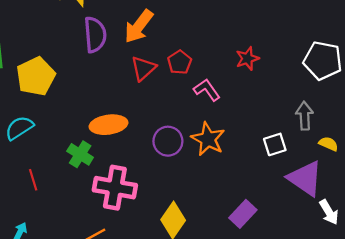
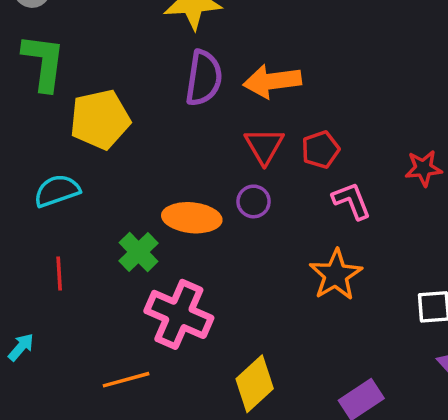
orange arrow: (139, 26) -> (272, 81), turned 32
red triangle: (143, 68) -> (264, 146), turned -32
purple circle: (168, 141) -> (254, 201), moved, size x0.7

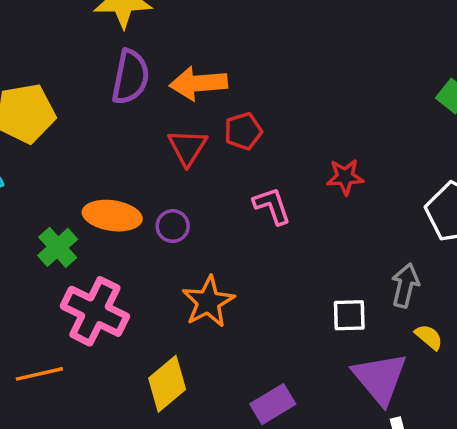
red pentagon: (320, 150) -> (243, 131), moved
purple circle: (254, 201) -> (173, 226), moved
orange star: (336, 275) -> (208, 302), moved

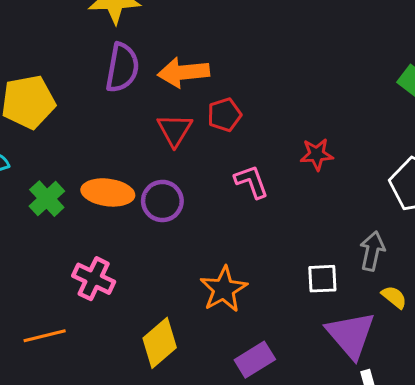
purple circle: (173, 226) -> (162, 201), size x1.4
green cross: (58, 247) -> (47, 199), moved
orange star: (208, 302) -> (224, 289), moved
pink cross: (95, 311) -> (94, 279), size x0.7

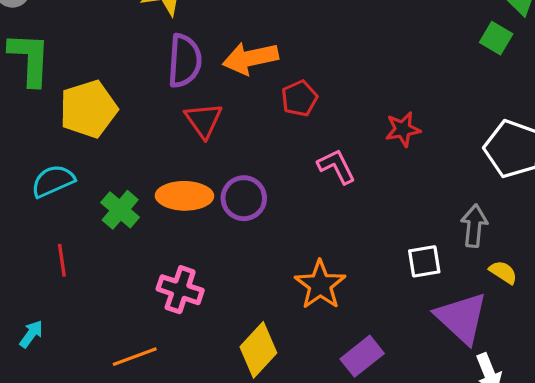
red triangle: (175, 130) -> (204, 120), moved

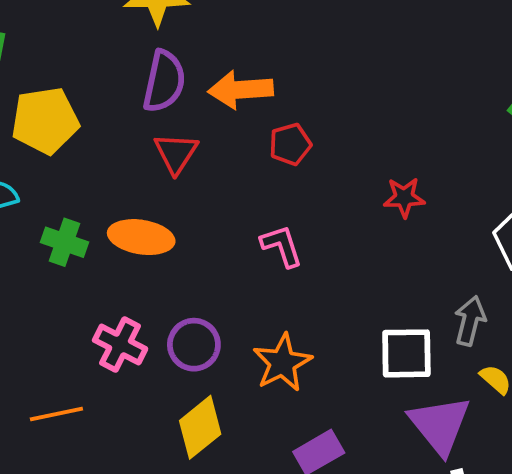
pink L-shape: (336, 166) -> (282, 246), moved
purple circle: (244, 198) -> (194, 345), moved
green cross: (120, 210) -> (64, 242), turned -30
white square: (424, 261) -> (406, 353), size x1.4

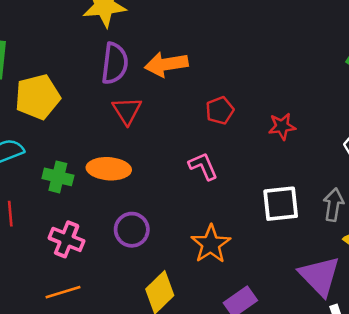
red pentagon: (290, 144) -> (220, 110), moved
pink cross: (120, 344) -> (67, 239), moved
purple circle: (194, 345) -> (132, 230), moved
white square: (406, 353) -> (281, 204), moved

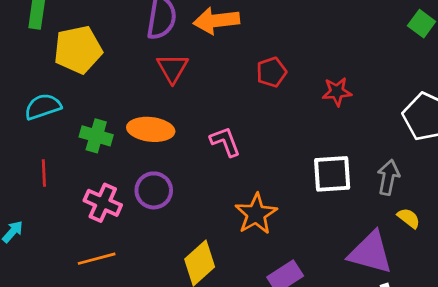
pink L-shape: (203, 166) -> (225, 142), moved
purple circle: (132, 230) -> (154, 190), moved
purple triangle: (320, 276) -> (370, 253), turned -33

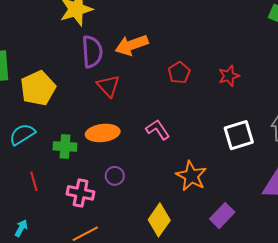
purple circle: (154, 190) -> (115, 176), size x0.7

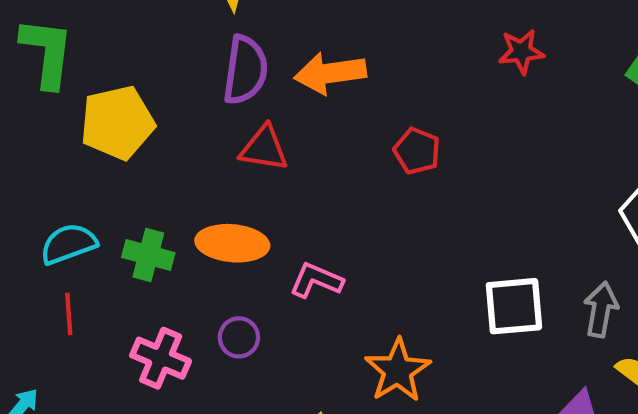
red pentagon: (179, 73) -> (417, 151), turned -30
red star: (229, 76) -> (521, 52), moved
red triangle: (108, 86) -> (264, 148), turned -50
pink L-shape: (158, 130) -> (316, 280), moved, turned -45
cyan semicircle: (22, 134) -> (69, 244), moved

